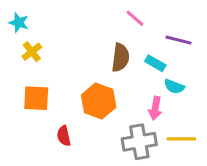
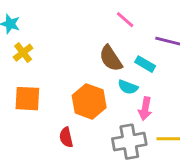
brown semicircle: (120, 57) -> (111, 58), turned 140
cyan semicircle: (174, 87) -> (128, 87), moved
red semicircle: (64, 136) -> (66, 137), moved

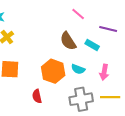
cyan semicircle: (128, 87) -> (78, 69), moved
pink arrow: (145, 109) -> (104, 72), moved

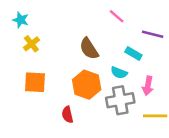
brown semicircle: (68, 41) -> (89, 49), moved
cyan semicircle: (78, 69) -> (119, 73), moved
gray cross: (81, 99) -> (120, 100), moved

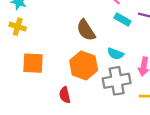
yellow cross: (31, 44) -> (18, 27), moved, turned -35
cyan rectangle: (133, 53) -> (123, 20), moved

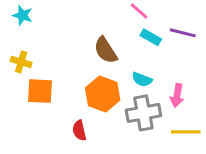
yellow cross: (18, 27) -> (21, 62), moved

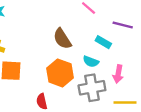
cyan rectangle: (151, 37) -> (103, 42), moved

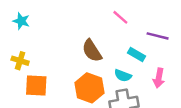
pink arrow: (118, 74) -> (159, 78), moved

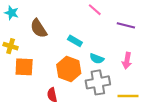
brown semicircle: (92, 51) -> (39, 28), moved
cyan rectangle: (136, 54) -> (75, 41), moved

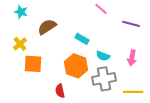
brown semicircle: (39, 28) -> (47, 27), turned 90
yellow cross: (11, 46) -> (20, 44), turned 32

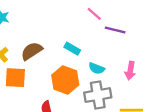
purple line: (131, 24) -> (115, 30), moved
brown semicircle: (47, 27) -> (32, 51), moved

